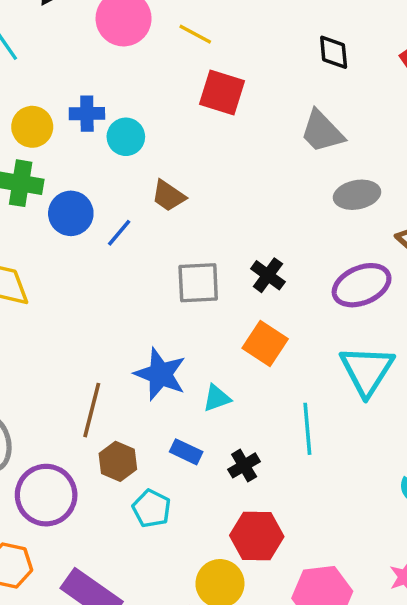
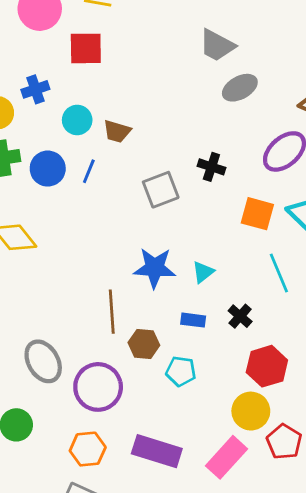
red square: (222, 93) -> (86, 48), moved
cyan circle: (126, 137) -> (77, 120), moved
gray ellipse: (357, 195) -> (240, 88), moved
orange square: (265, 343) -> (257, 214), moved

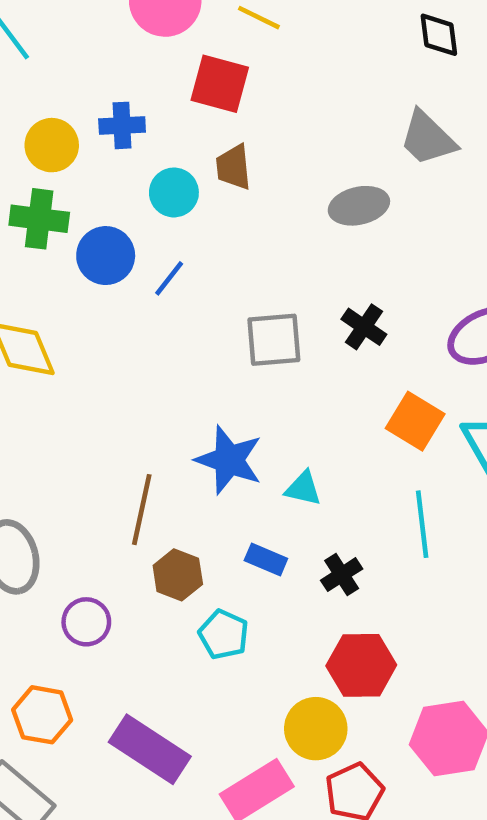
gray ellipse: (240, 88) -> (359, 206), moved
brown trapezoid: (117, 131) -> (234, 167), moved, turned 52
cyan triangle: (203, 272) -> (303, 488), turned 35
purple circle: (98, 387) -> (86, 622), size x0.6

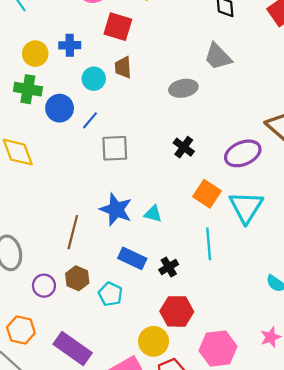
gray square: (274, 340) -> (115, 148), moved
cyan triangle: (303, 488) -> (153, 214), moved
blue rectangle: (266, 559) -> (132, 258), size x1.4
brown hexagon: (178, 575) -> (77, 278), moved

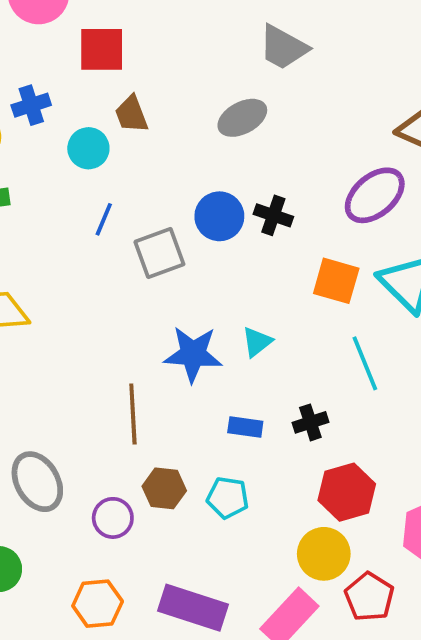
blue circle: (60, 108) -> (219, 216), moved
cyan triangle: (153, 214) -> (257, 342), turned -36
blue rectangle: (132, 258) -> (245, 427), size x0.7
black cross: (169, 267) -> (310, 422), turned 30

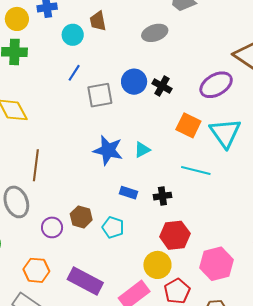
cyan line: (365, 363) -> (196, 170), turned -64
brown line: (133, 414) -> (36, 165), moved

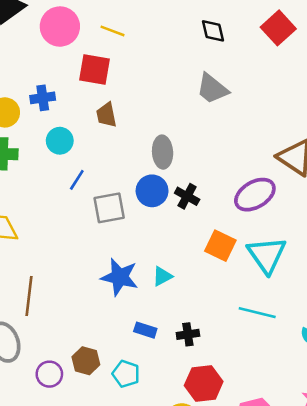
gray ellipse: (155, 33) -> (163, 152), moved, turned -75
cyan circle: (73, 35) -> (60, 141), moved
cyan line: (196, 170) -> (257, 313), moved

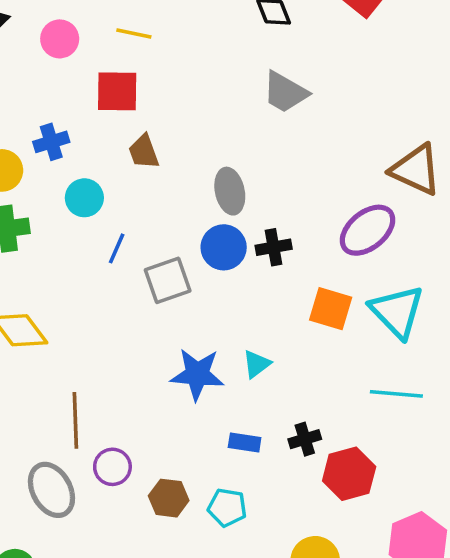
pink circle: (60, 27) -> (60, 39), size x0.7
black cross: (187, 196) -> (274, 247), turned -30
purple circle: (49, 374) -> (112, 467), moved
red hexagon: (204, 384) -> (349, 474), moved

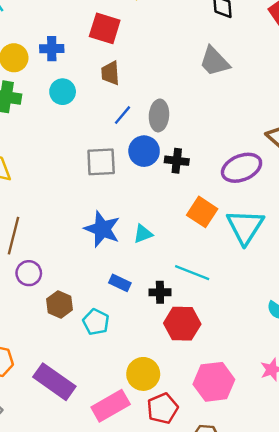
blue line: (117, 248) -> (122, 115), moved
cyan line: (396, 394) -> (192, 273), moved

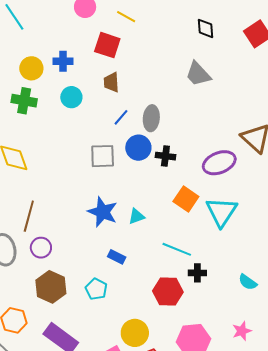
black cross: (160, 292) -> (197, 273), moved
brown hexagon: (60, 304) -> (51, 287), moved, size x1.4

